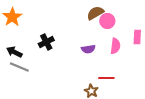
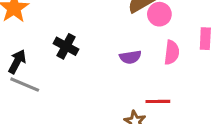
black cross: (46, 42) -> (66, 46), turned -35
black arrow: (14, 52) -> (17, 62), turned 91

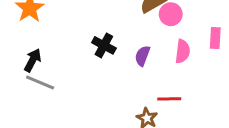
black cross: (66, 46) -> (104, 45), moved
purple semicircle: (130, 57) -> (142, 56), turned 120

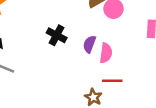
pink semicircle: (183, 51) -> (106, 53), moved

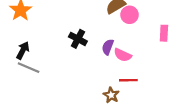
pink semicircle: (106, 53) -> (123, 55), turned 108

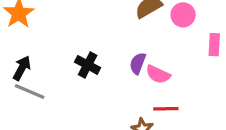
pink circle: (130, 15) -> (183, 15), moved
black cross: (78, 39) -> (88, 65), moved

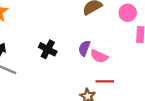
pink circle: (183, 15) -> (128, 13), moved

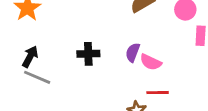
black cross: (48, 49) -> (88, 54), turned -30

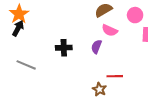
black arrow: (30, 57) -> (18, 28), moved
pink semicircle: (151, 62) -> (110, 30), moved

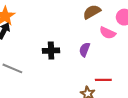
pink semicircle: (110, 30) -> (108, 33), moved

